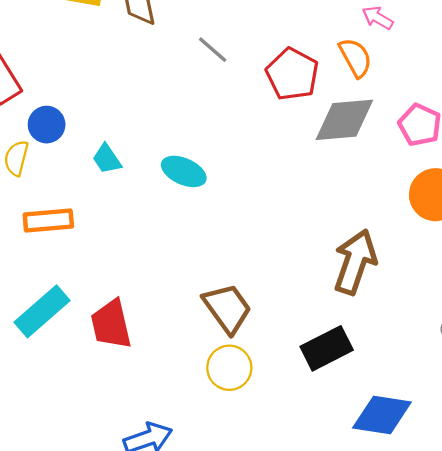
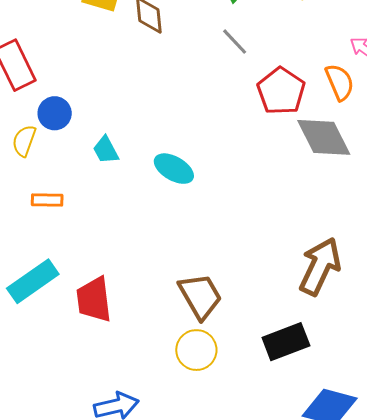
gray line: (213, 50) -> (235, 42), moved
gray diamond: (344, 120) -> (324, 137), turned 62
orange rectangle: (48, 220) -> (47, 200), size x0.7

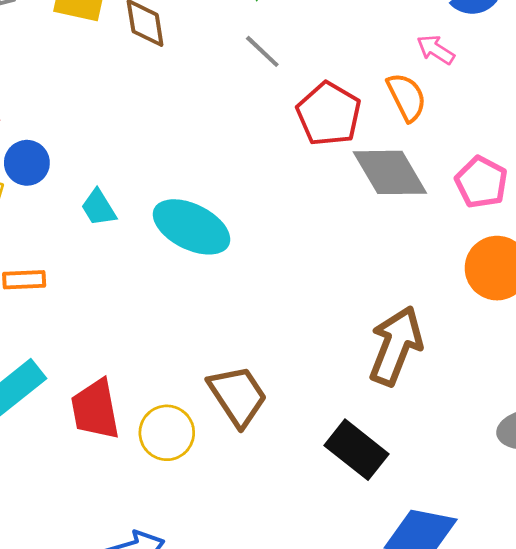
cyan ellipse: (174, 169) -> (192, 227), size x1.4
black rectangle: (286, 342) -> (356, 450), turned 63
yellow circle: (196, 350) -> (167, 433), moved

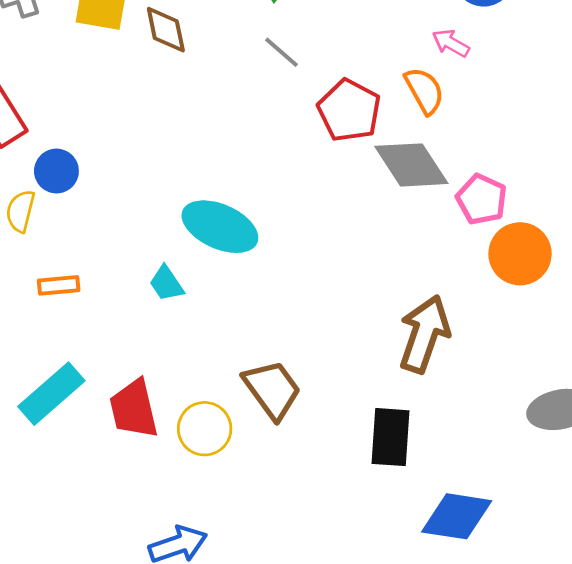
pink pentagon: (481, 182) -> (482, 199), moved
cyan trapezoid: (99, 208) -> (166, 283), moved
black rectangle: (356, 450) -> (391, 437), turned 58

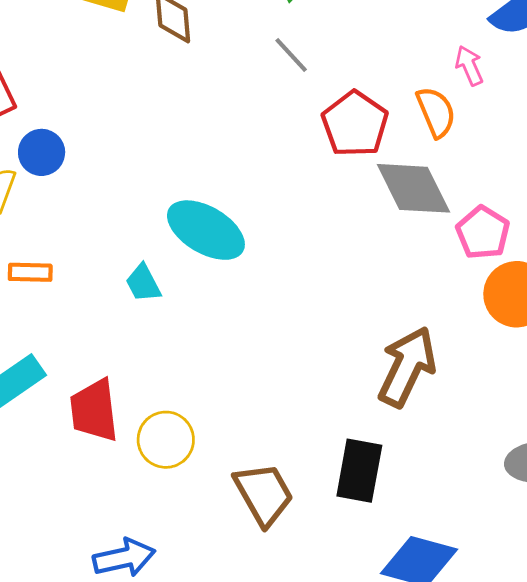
pink arrow: (451, 43) -> (469, 66), turned 30
brown trapezoid: (272, 390) -> (264, 494), moved

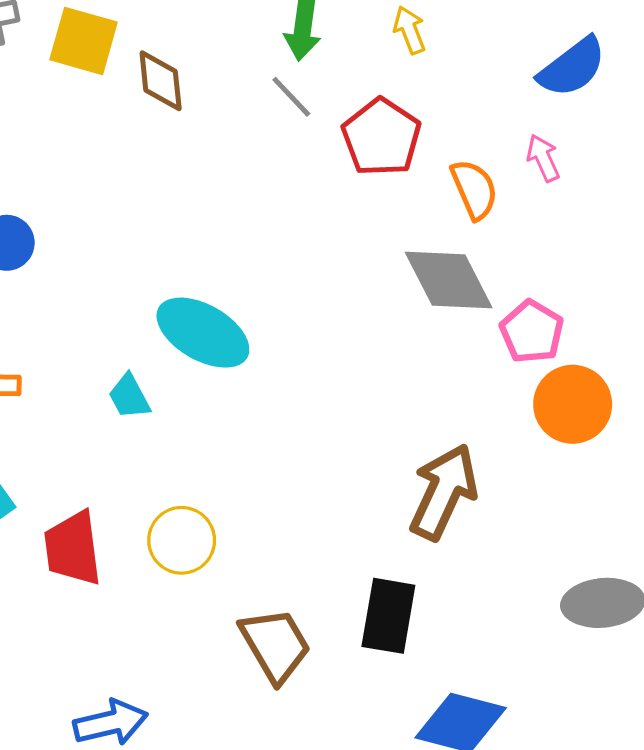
gray line: (291, 55) -> (291, 97), moved
pink arrow: (469, 66) -> (543, 158), moved
red pentagon: (355, 124) -> (381, 137), moved
yellow circle: (166, 440) -> (182, 540), moved

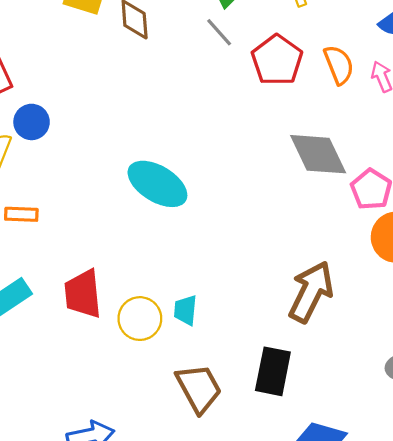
orange semicircle: (474, 189) -> (339, 65), moved
cyan trapezoid: (129, 396) -> (185, 310), moved, turned 32
red trapezoid: (73, 548) -> (83, 294), moved

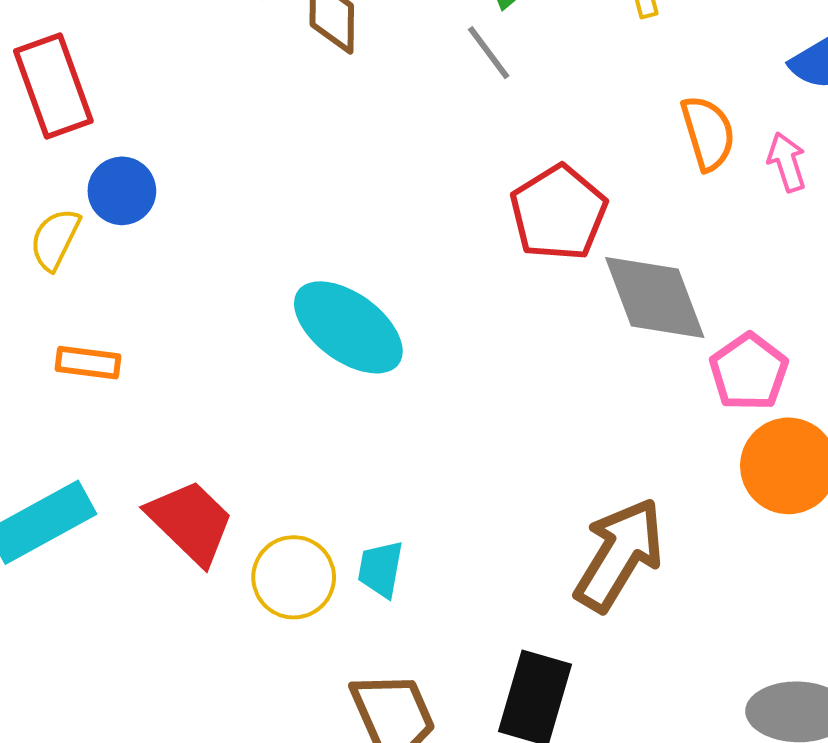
red pentagon: (277, 60) -> (558, 213), moved
red trapezoid: (83, 294) -> (191, 522), turned 135

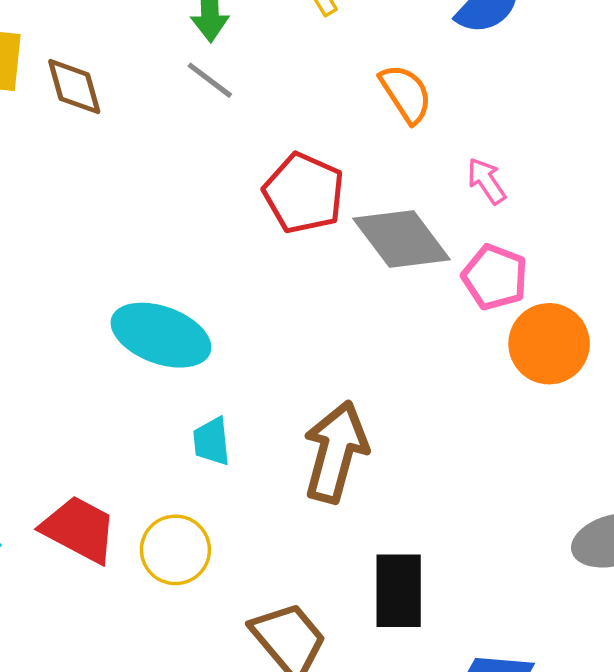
pink arrow: (787, 162) -> (486, 181), moved
brown arrow: (619, 555) -> (336, 452), moved
cyan trapezoid: (381, 569) -> (212, 441), moved

